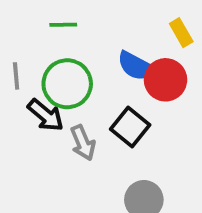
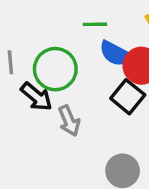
green line: (63, 25) -> (95, 24), moved
black square: (130, 127) -> (128, 97), moved

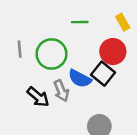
blue semicircle: (116, 54) -> (80, 79), moved
black arrow: (36, 97) -> (38, 97), moved

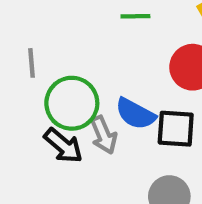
green circle: (52, 54) -> (72, 103), moved
black square: (103, 74) -> (176, 129), moved, turned -35

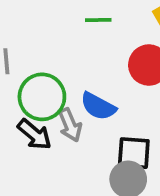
black square: (176, 129) -> (134, 153), moved

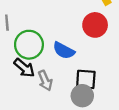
gray arrow: (70, 125) -> (45, 81), moved

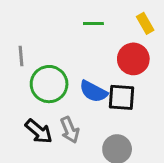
black arrow: (24, 68) -> (39, 131), moved
black square: (86, 79) -> (121, 97), moved

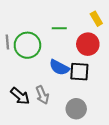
green line: (93, 23) -> (59, 28), moved
green circle: (49, 84) -> (27, 45), moved

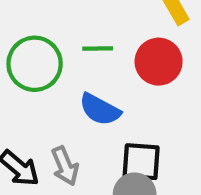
green line: (59, 28) -> (98, 49), moved
black square: (79, 72) -> (141, 162), moved

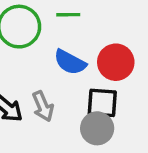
red circle: (159, 62) -> (116, 62), moved

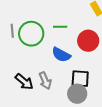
red circle: (116, 62) -> (88, 41), moved

